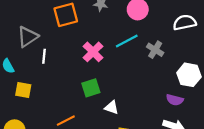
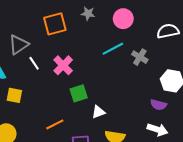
pink cross: (93, 52) -> (63, 65), moved
white line: (44, 56) -> (34, 63), turned -40
white triangle: (112, 107) -> (98, 112), turned -40

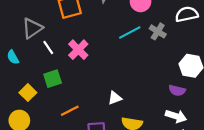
gray cross: (140, 57) -> (158, 31), moved
green square: (79, 93) -> (53, 79), moved
yellow square: (14, 95) -> (28, 93), moved, turned 35

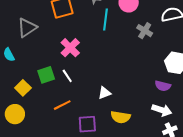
cyan line: (130, 32) -> (105, 20), moved, turned -55
white line: (48, 48) -> (67, 76), moved

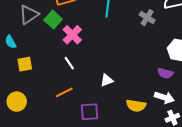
green square: (46, 75) -> (53, 20), moved, turned -30
yellow square: (23, 88) -> (25, 64), moved, turned 35
yellow semicircle: (121, 117) -> (136, 106), moved

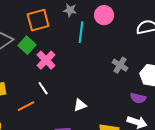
gray cross: (147, 18) -> (120, 65), moved
orange line: (64, 92) -> (26, 106), moved

